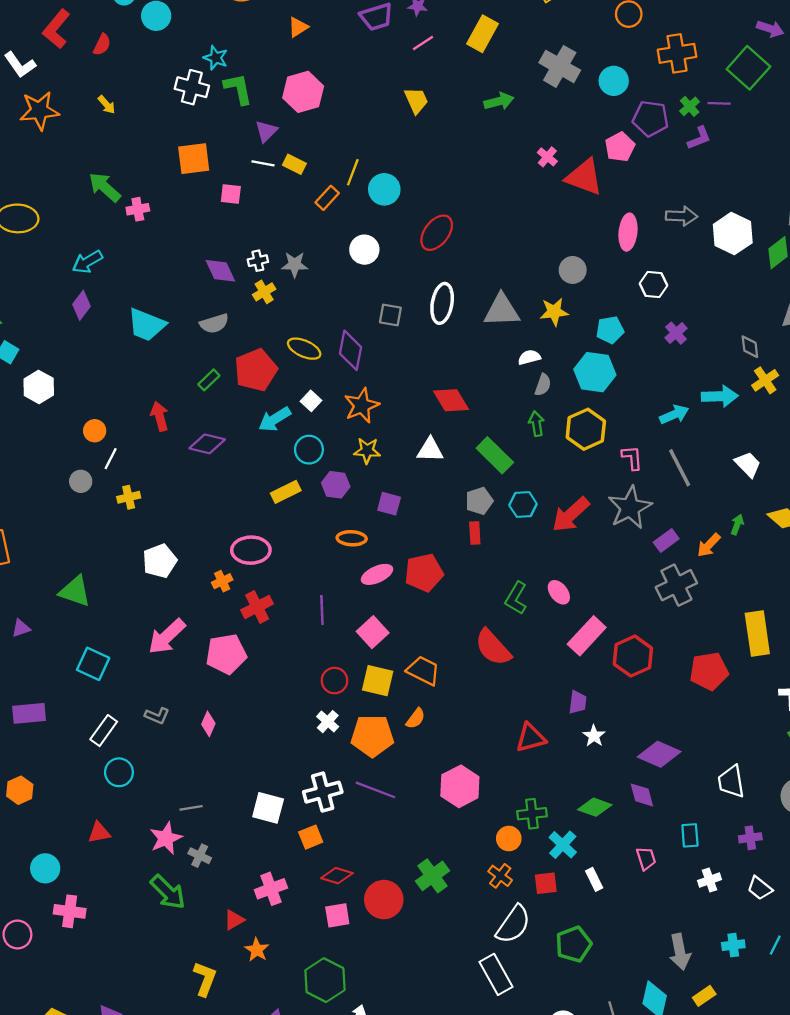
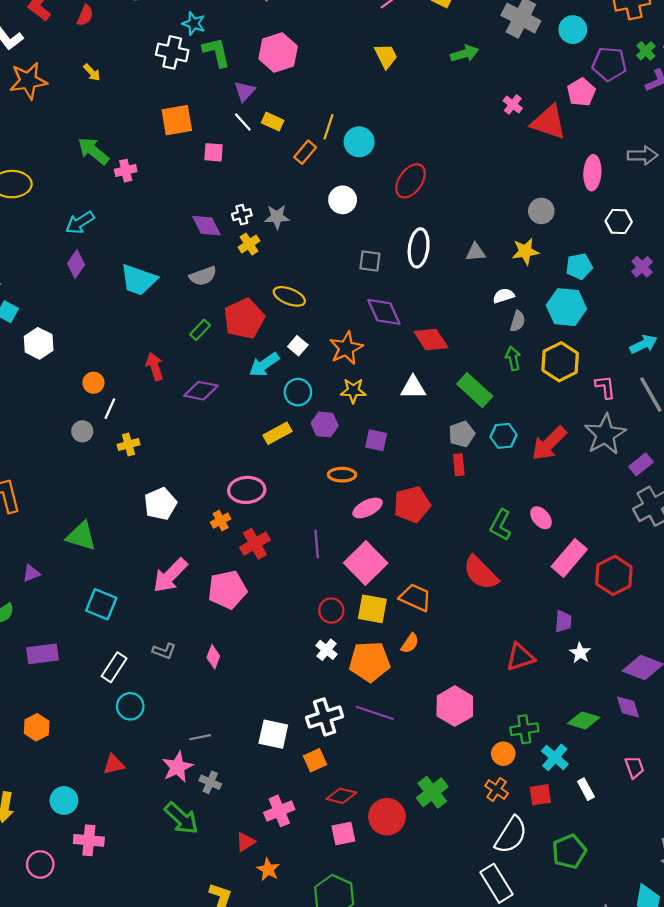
white line: (263, 163) -> (243, 122), turned 40
gray triangle: (502, 310) -> (476, 252), size x0.6
purple diamond: (351, 350) -> (384, 312), moved, turned -33
pink square: (373, 632) -> (366, 563), size x1.4

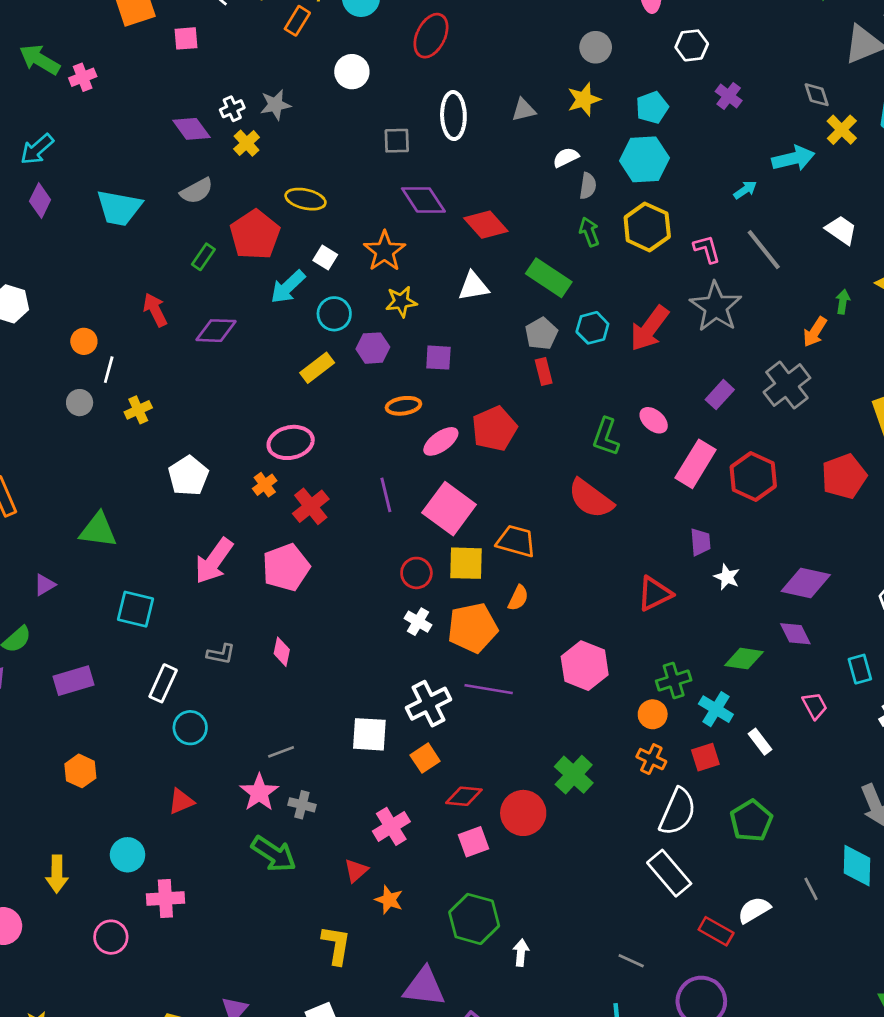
cyan arrow: (644, 344) -> (745, 190), size x0.7
purple rectangle: (641, 464) -> (720, 395), moved

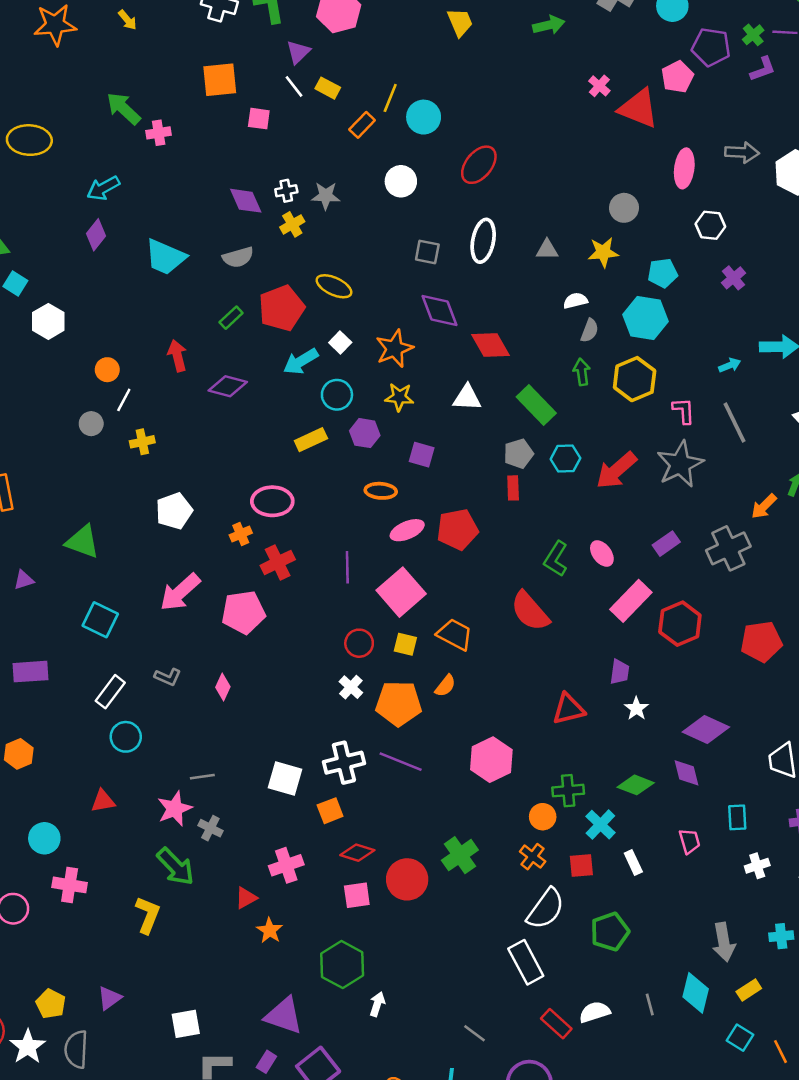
yellow square: (466, 563) -> (405, 644), size x0.7
yellow L-shape: (336, 945) -> (148, 915), moved

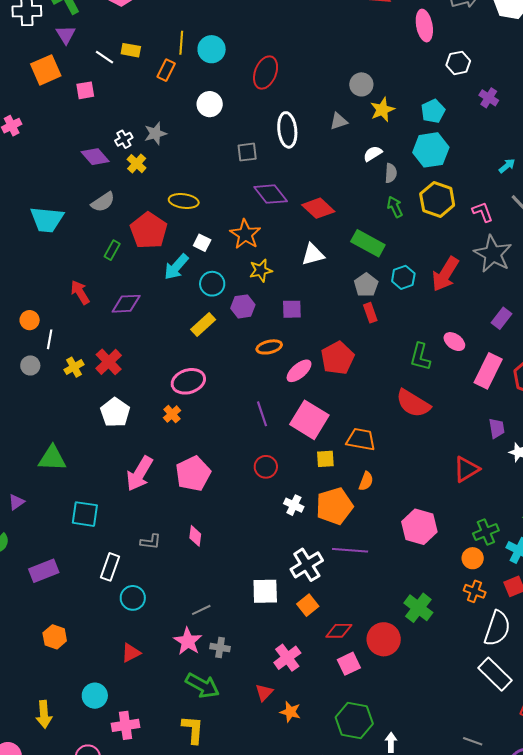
purple triangle: (298, 52) -> (66, 35), moved
gray circle: (624, 208) -> (361, 84), moved
red cross: (278, 562) -> (109, 362), moved
red circle: (359, 643) -> (266, 467), moved

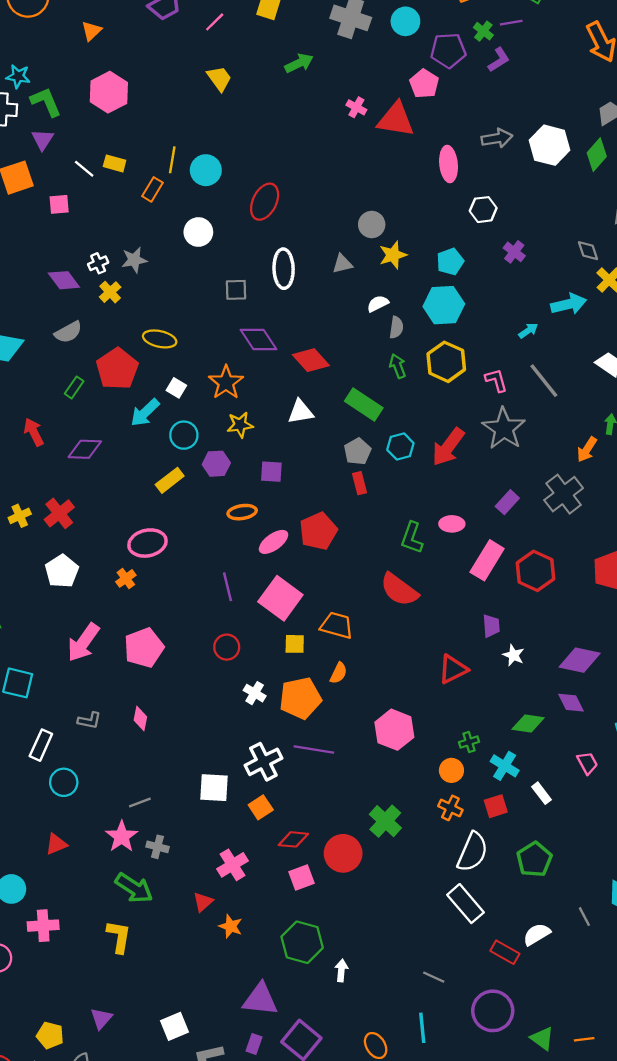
pink ellipse: (454, 342) -> (452, 524), turned -40
green cross: (486, 532) -> (469, 742), size x0.7

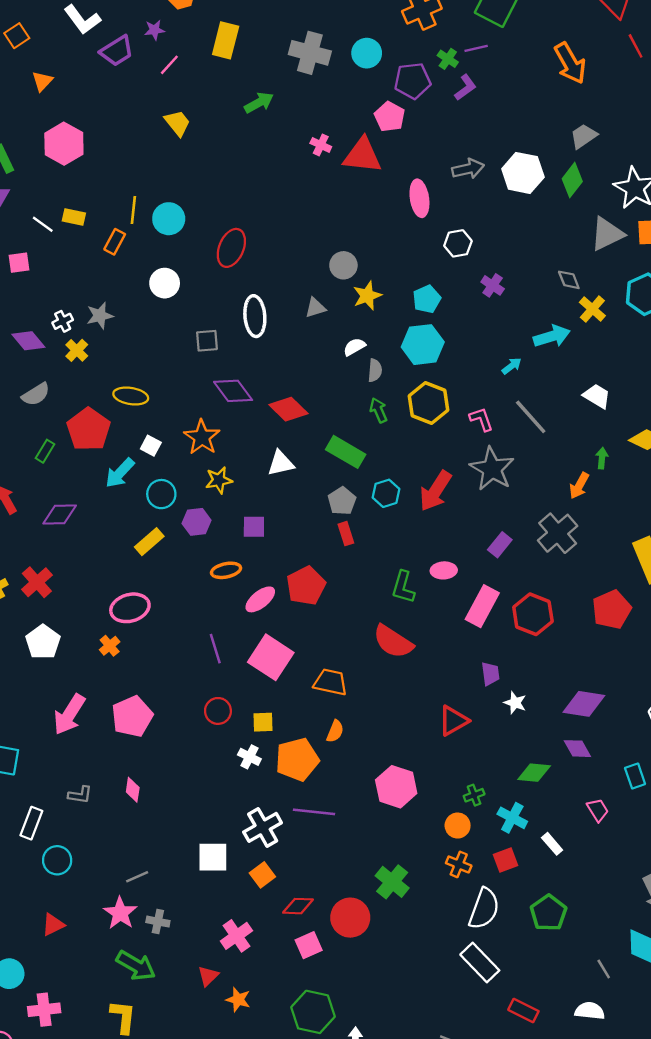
yellow square: (295, 644) -> (263, 722), moved
white semicircle: (537, 934) -> (590, 1011), moved, turned 40

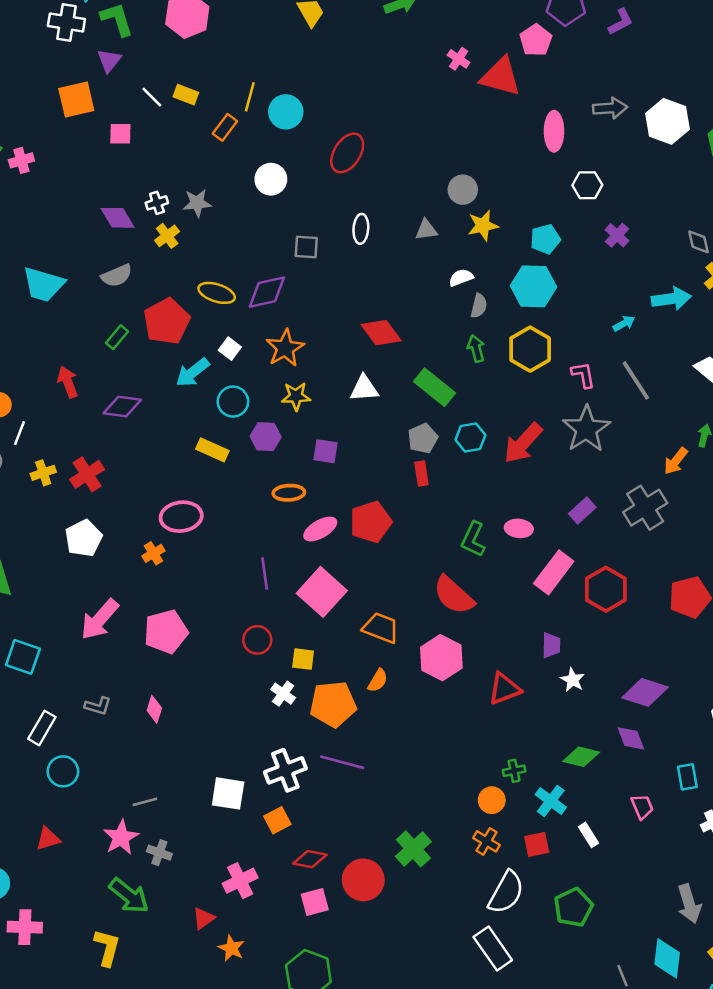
white ellipse: (255, 316) -> (361, 229), size x0.7
purple diamond: (233, 391) -> (267, 292), moved, turned -75
yellow rectangle: (149, 542) -> (212, 450), turned 56
pink hexagon: (396, 787) -> (441, 658), moved

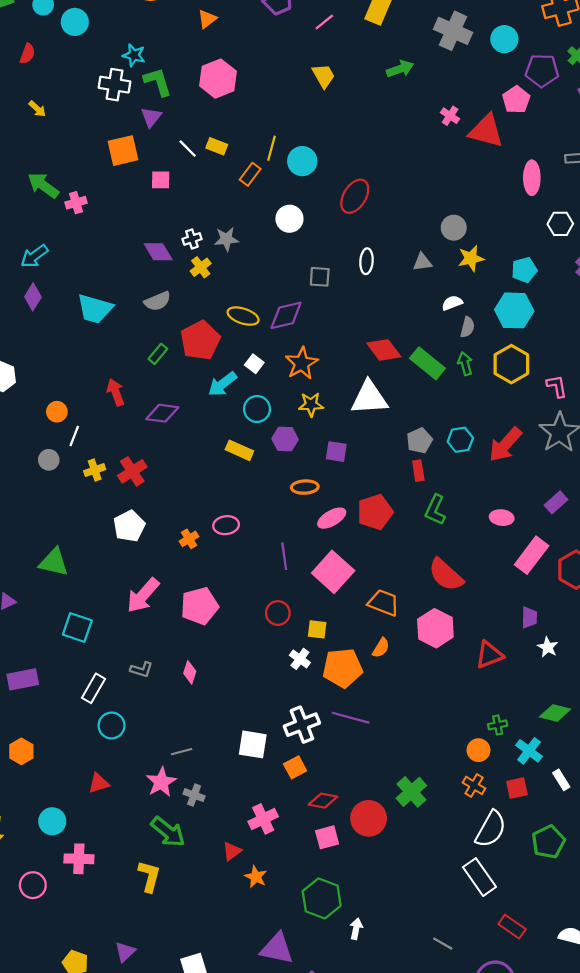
green rectangle: (435, 387) -> (427, 363), moved
white triangle: (364, 389) -> (369, 398), size x1.5
pink ellipse: (181, 517) -> (226, 525), moved, size x0.7
green L-shape: (473, 539) -> (435, 510), moved

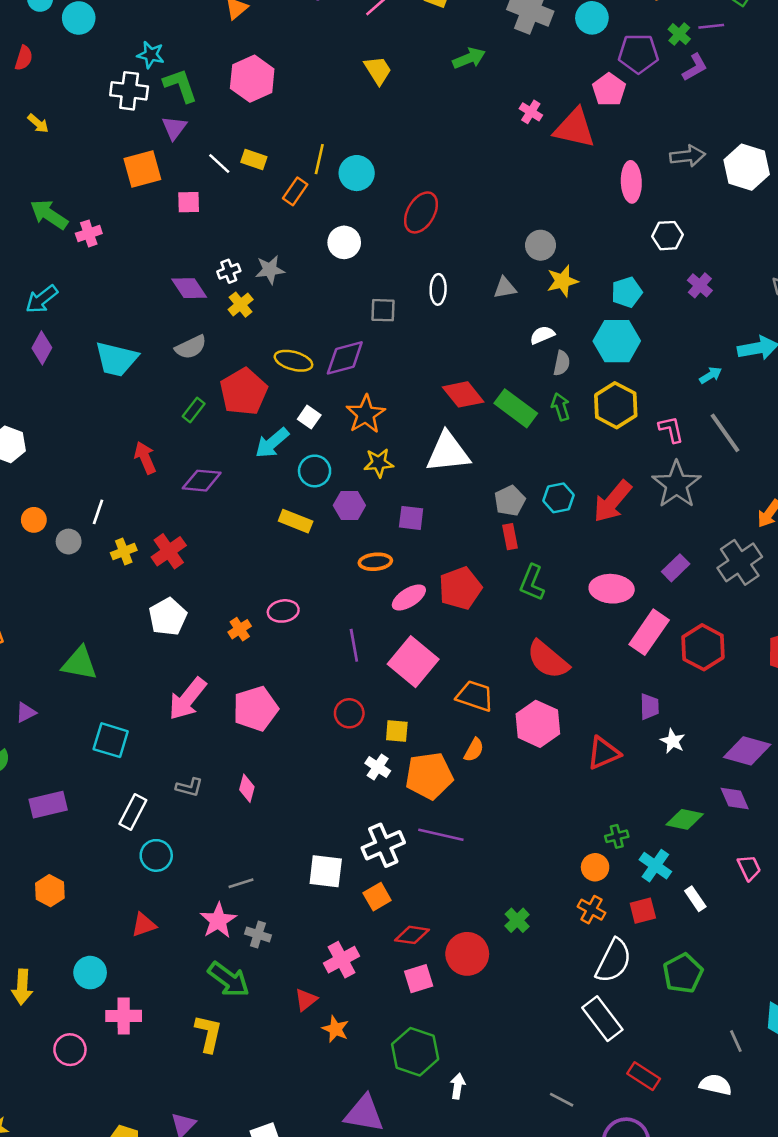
orange circle: (57, 412) -> (34, 520), moved
pink ellipse: (502, 518) -> (612, 589), size x1.5
green cross: (411, 792) -> (517, 920), size x0.7

